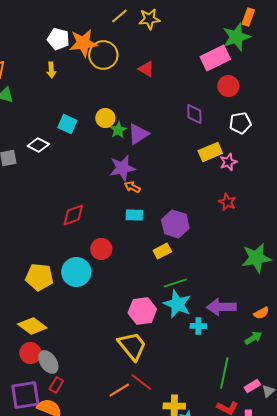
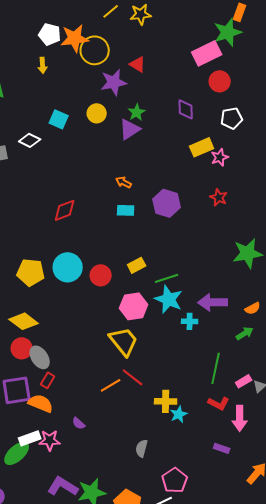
green star: (118, 130) -> (137, 112), moved
purple star: (122, 168) -> (114, 82), moved
purple hexagon: (175, 224) -> (167, 203), moved
red circle: (101, 249) -> (101, 275), moved
yellow rectangle: (162, 251) -> (137, 265), moved

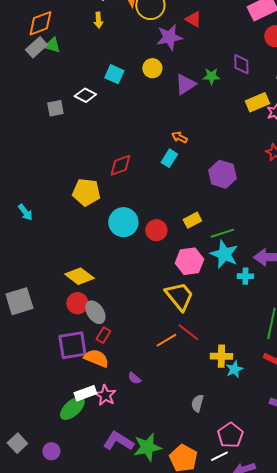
green star: (137, 112) -> (211, 76), moved, turned 30
purple hexagon: (167, 203) -> (222, 174), moved
cyan rectangle: (126, 210) -> (169, 158), moved, turned -60
yellow pentagon: (31, 272) -> (86, 192), moved
pink star: (50, 440) -> (105, 395), turned 30

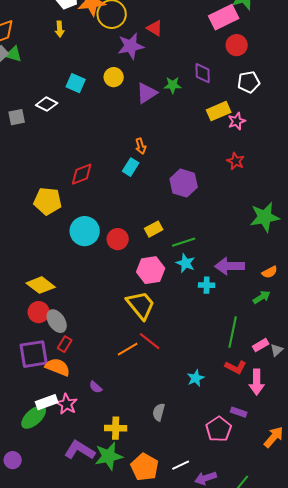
orange arrow: (179, 137) -> (141, 146), turned -133
cyan star: (224, 254) -> (186, 263), size x0.7
yellow cross: (221, 356) -> (116, 428), moved
pink pentagon: (230, 435) -> (219, 429), moved

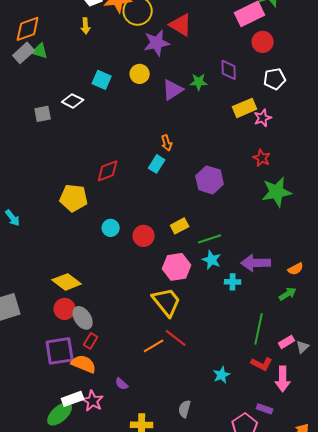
red triangle: (155, 28) -> (181, 25), size x1.4
green star: (265, 217) -> (277, 192), moved
cyan circle: (85, 231) -> (111, 228), size x0.6

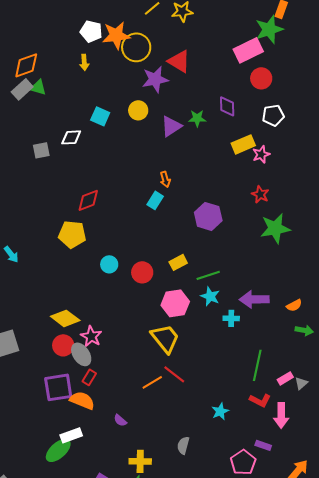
white diamond: (73, 101) -> (71, 137), turned -30
red diamond: (108, 171) -> (88, 200), moved
green arrow: (288, 294) -> (304, 330), moved, turned 42
pink star: (93, 401) -> (91, 336), moved

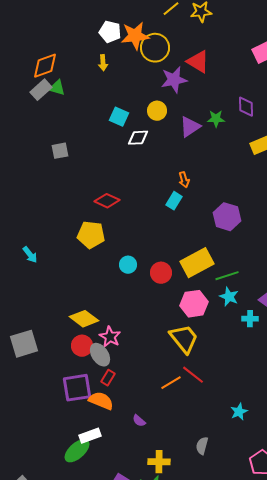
white diamond: (71, 137) -> (138, 138), moved
red diamond: (88, 200) -> (107, 201), turned 45
yellow rectangle: (178, 262) -> (197, 263), size x1.8

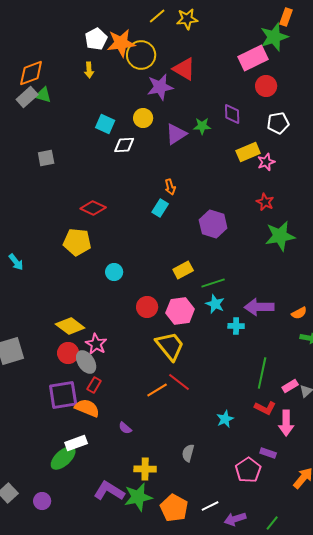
white pentagon: (110, 32) -> (96, 39), turned 30
yellow rectangle: (197, 263) -> (183, 270), size x0.6
red circle: (161, 273) -> (147, 307), moved

